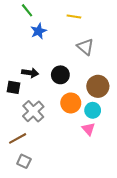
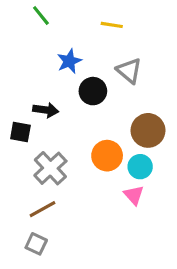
blue star: (38, 31) -> (69, 61), moved
black circle: (60, 75) -> (93, 91), moved
brown line: (18, 138) -> (43, 209), moved

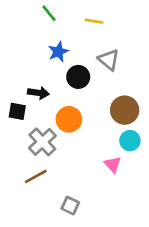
green line: (41, 15) -> (49, 13), moved
orange circle: (107, 156) -> (69, 119), moved
cyan circle: (140, 167) -> (130, 141), moved
gray square: (36, 244) -> (70, 206), moved

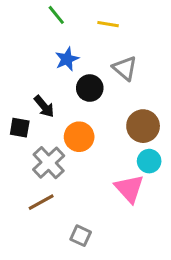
black arrow: (38, 93) -> (44, 106), turned 42
pink triangle: (113, 164) -> (129, 188), size x1.5

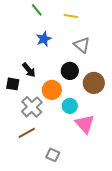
black circle: (90, 88) -> (70, 71), moved
cyan circle: (149, 161) -> (70, 106), moved

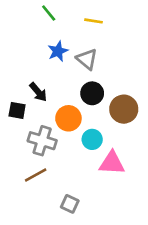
gray triangle: (82, 45) -> (87, 59), moved
gray cross: (32, 107) -> (42, 141), turned -30
pink triangle: (85, 124) -> (112, 163), turned -45

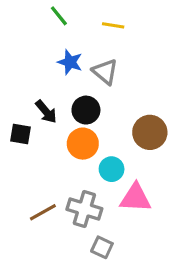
blue star: (58, 51) -> (70, 62), turned -30
black circle: (92, 93) -> (86, 110), moved
gray cross: (42, 141) -> (84, 209), moved
gray square: (70, 204) -> (102, 247), moved

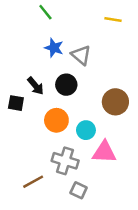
yellow line: (113, 25) -> (113, 20), moved
orange circle: (83, 144) -> (56, 120), moved
brown line: (43, 212) -> (33, 182), moved

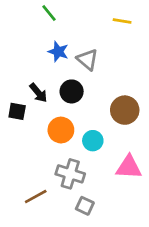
pink triangle: (104, 152) -> (129, 167), moved

